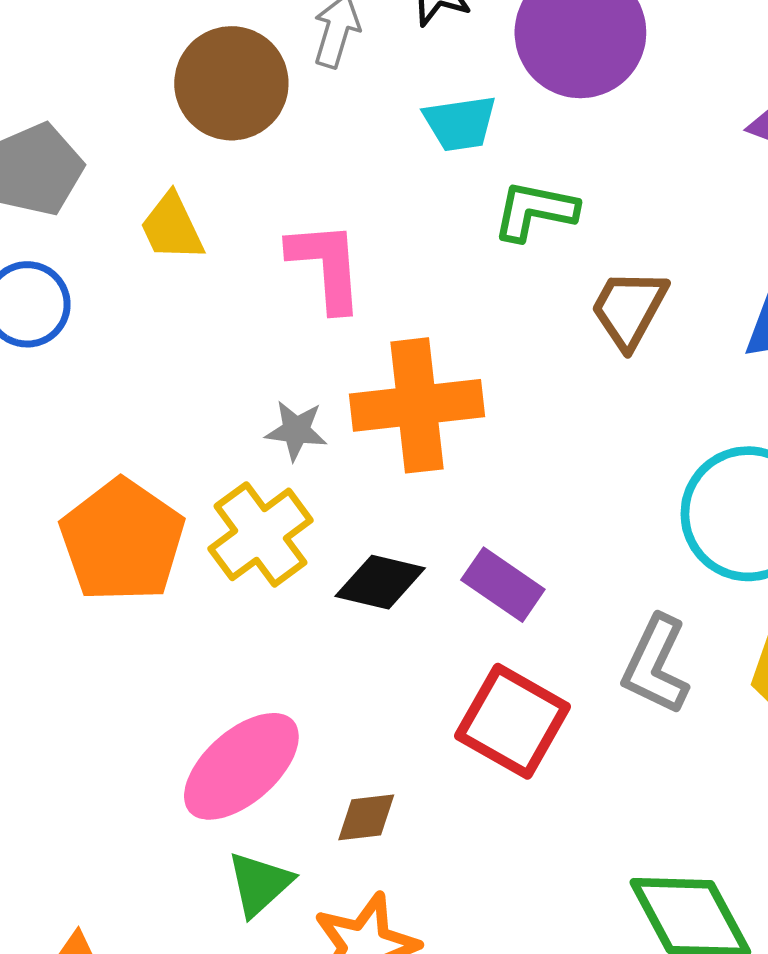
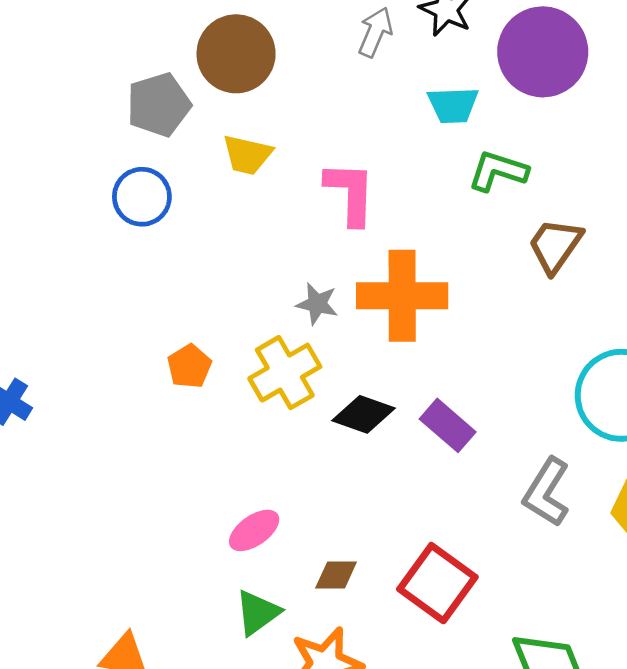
brown circle: (231, 83) -> (236, 54), moved
yellow trapezoid: (172, 227) -> (247, 155), turned -58
orange pentagon: (122, 541) -> (189, 366), size x0.5
red square: (513, 721) -> (437, 583), moved
pink ellipse: (241, 766) -> (254, 530), size x0.6

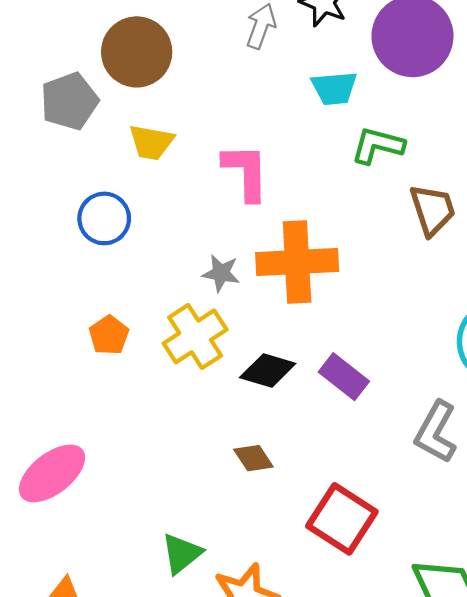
blue circle: (142, 197) -> (104, 218), moved
brown trapezoid: (555, 245) -> (432, 210), turned 130
pink ellipse: (254, 530) -> (52, 473), moved, size x1.5
brown diamond: (336, 575) -> (253, 458), moved, turned 60

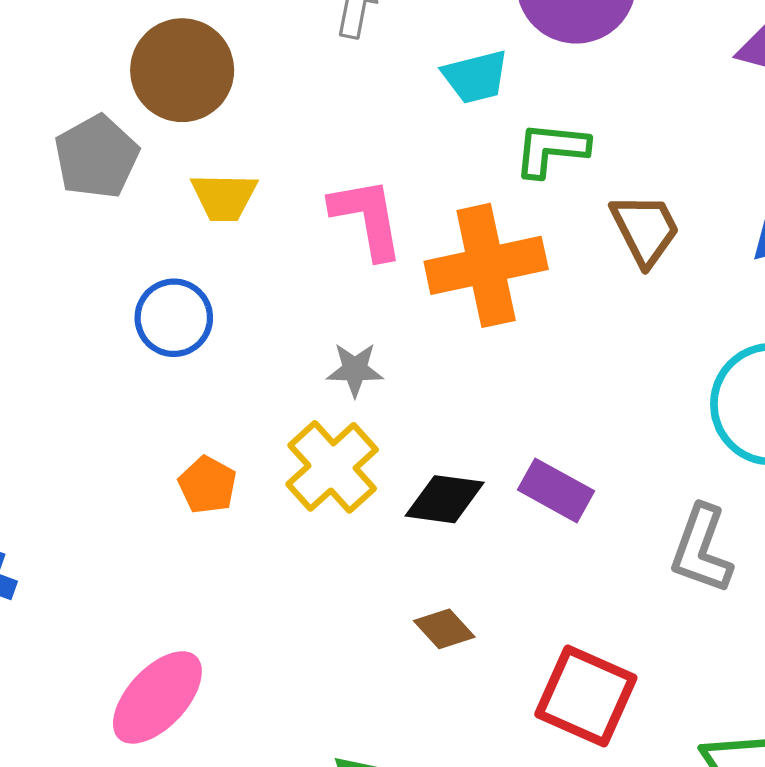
orange cross: (297, 262) -> (486, 265), moved

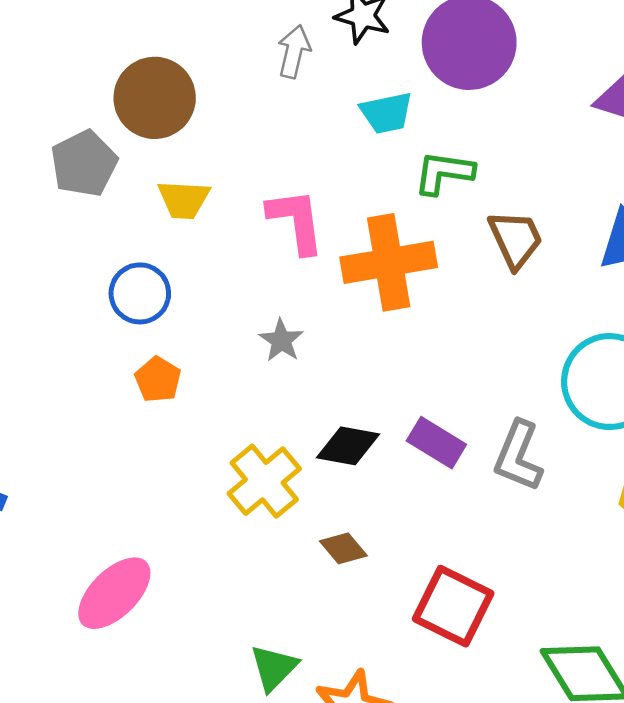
gray star: (355, 370) -> (281, 340), turned 30
yellow cross: (332, 467) -> (264, 481), moved
orange pentagon: (207, 485) -> (158, 380), moved
gray L-shape: (701, 549) -> (518, 456), moved

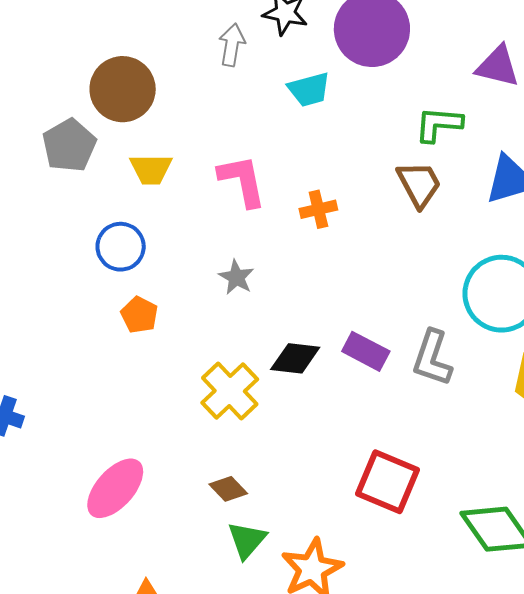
green L-shape: (444, 173) -> (439, 124), moved
orange cross: (389, 262) -> (318, 209), size x0.5
brown diamond: (343, 548) -> (228, 489), moved

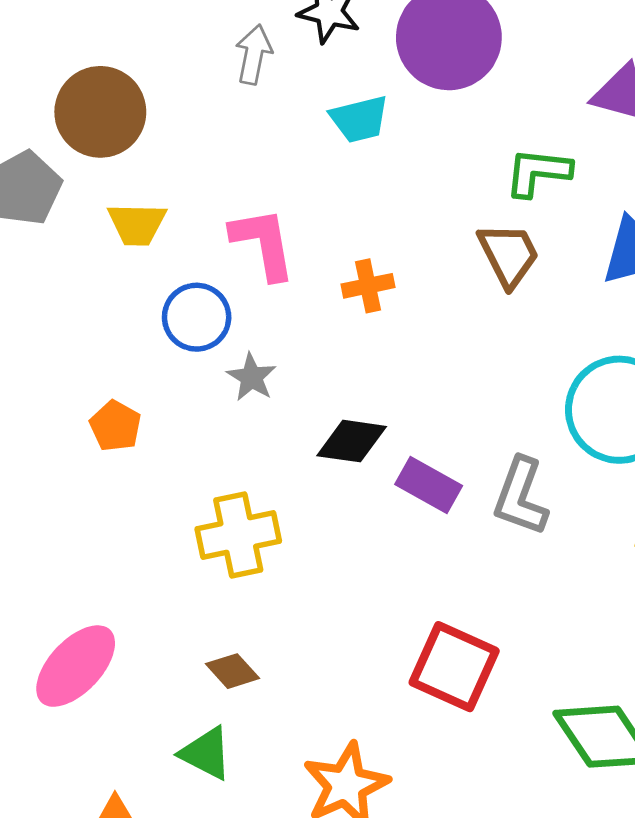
blue circle: (121, 247) -> (197, 317), moved
black diamond: (295, 358) -> (352, 441), moved
yellow cross: (230, 391) -> (238, 535), turned 30
green triangle: (247, 540) -> (206, 753), moved, turned -45

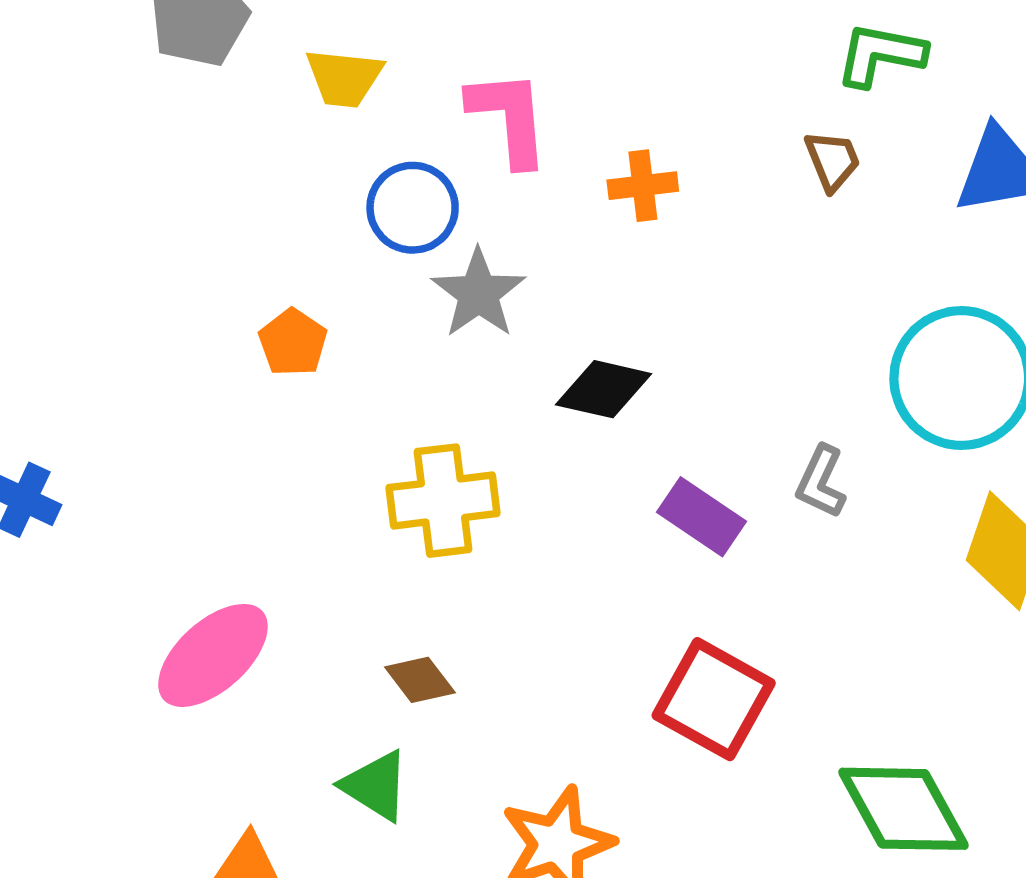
brown trapezoid: (509, 255) -> (832, 161), size x0.7
gray star: (252, 377) -> (478, 293), size x1.4
purple rectangle: (429, 485) -> (702, 517), moved
gray L-shape: (521, 497) -> (821, 482), size x0.7

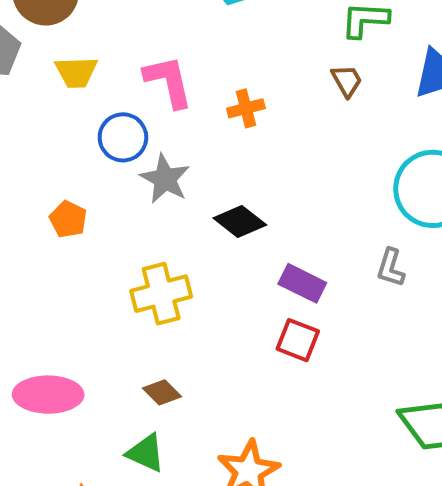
black diamond: (604, 389) -> (240, 221), turned 33
gray L-shape: (821, 482) -> (391, 268), moved
pink ellipse: (213, 655) -> (48, 395), turned 50
red square: (714, 699) -> (298, 340), moved, size x0.7

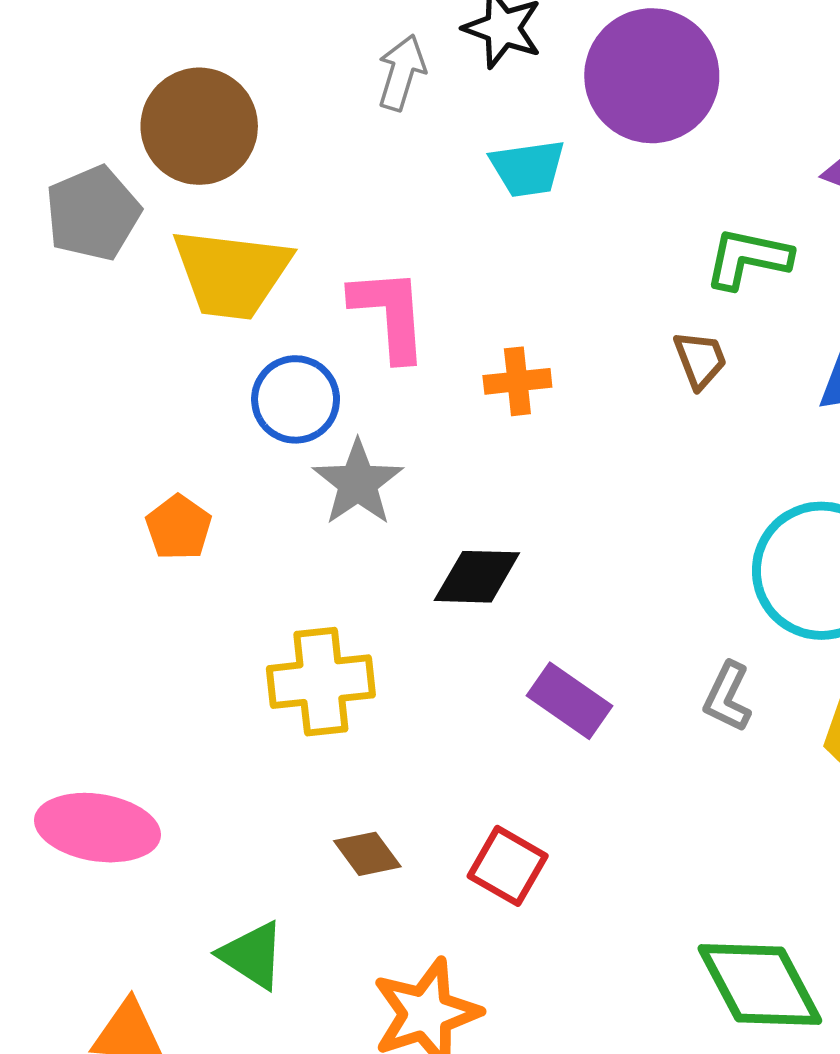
yellow trapezoid: (76, 72) -> (231, 274), size x1.6
black diamond: (240, 221) -> (477, 577), turned -45
red square: (298, 340) -> (508, 866), moved
brown diamond: (162, 392) -> (367, 854), moved

